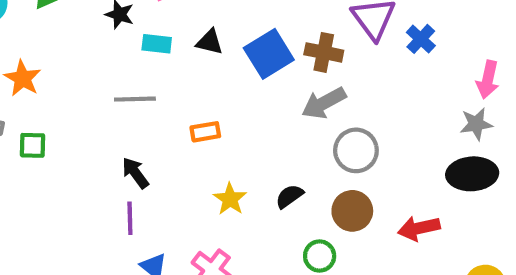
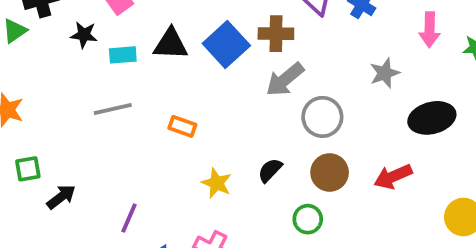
black triangle: (210, 42) -> (171, 44), size x1.4
gray star: (476, 124) -> (385, 73), moved
orange rectangle: (205, 132) -> (182, 126), turned 40
black arrow: (135, 173) -> (61, 197), moved, turned 100
purple line: (130, 218) -> (129, 218), turned 36

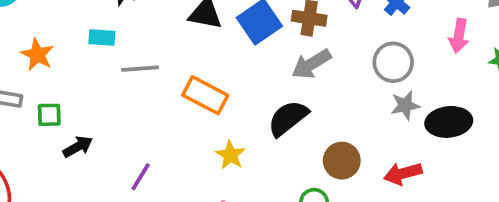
cyan rectangle: (123, 55) -> (102, 38), moved
gray star: (385, 73) -> (405, 105), moved
gray circle: (322, 117) -> (393, 62), moved
orange rectangle: (182, 126) -> (205, 95), size x1.6
black semicircle: (270, 170) -> (288, 118), moved, size x1.6

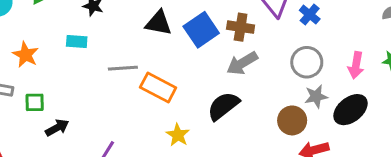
pink arrow: (459, 36) -> (356, 65), moved
gray line: (140, 69) -> (123, 68), moved
black ellipse: (449, 122) -> (350, 110), turned -32
brown circle: (342, 161) -> (292, 120), moved

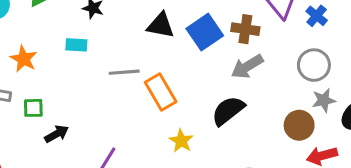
orange rectangle: (158, 87) -> (161, 92), turned 32

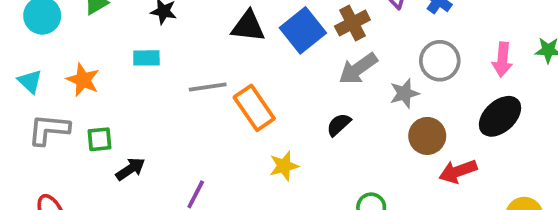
brown cross: (245, 29) -> (352, 23), turned -32
gray star: (324, 100) -> (404, 93), moved
black semicircle: (228, 111) -> (339, 125), size x0.6
yellow star: (181, 141) -> (284, 166), turned 30

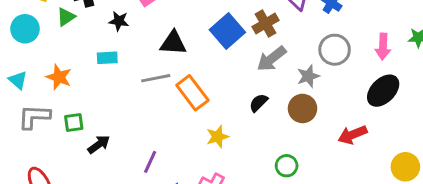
black triangle: (248, 26) -> (173, 43), moved
brown circle: (427, 136) -> (302, 108), moved

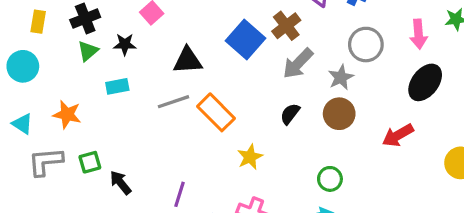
green triangle: (66, 17) -> (88, 51), moved
black arrow: (99, 144) -> (121, 183), turned -85

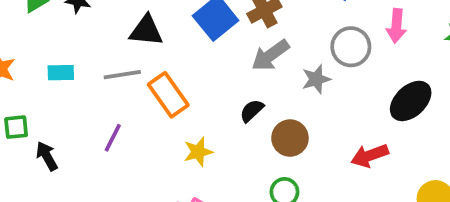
pink arrow: (419, 34) -> (396, 26), moved
cyan rectangle: (117, 86) -> (61, 73), moved
brown circle: (339, 114) -> (290, 138), moved
purple line: (180, 194) -> (113, 138), moved

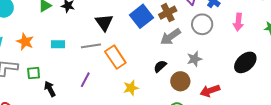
black triangle: (146, 31) -> (104, 22), turned 48
gray circle: (351, 47) -> (202, 24), moved
gray star: (316, 79) -> (194, 59), moved
red arrow: (370, 156) -> (210, 91), moved

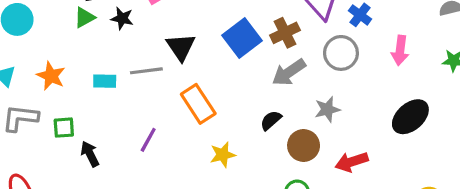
gray line: (91, 46) -> (146, 71), moved

